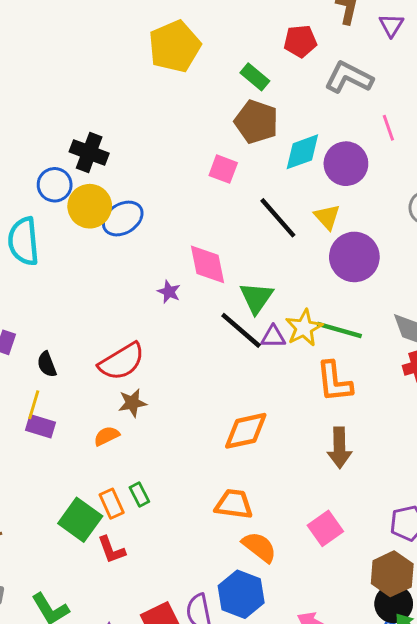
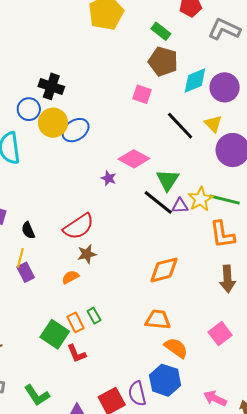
pink diamond: (208, 264) -> (134, 159), turned -48
purple rectangle: (40, 426) -> (26, 272), turned 48

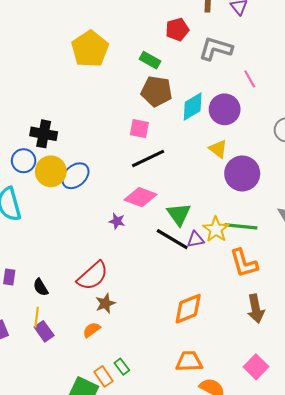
black line: (180, 126) -> (148, 159), moved, turned -64

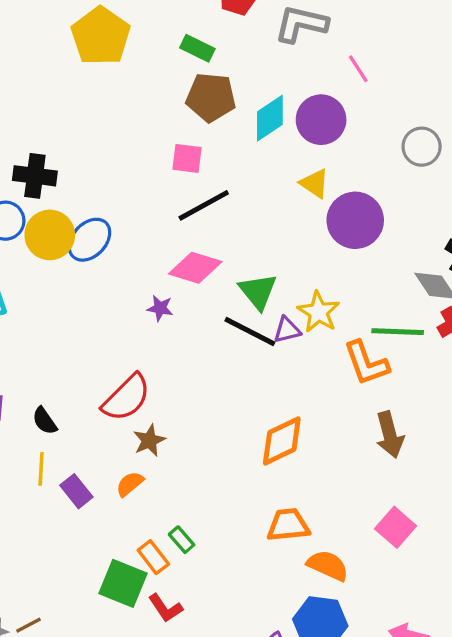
green line: (241, 226) -> (398, 332), moved
purple rectangle: (44, 331) -> (76, 491), moved

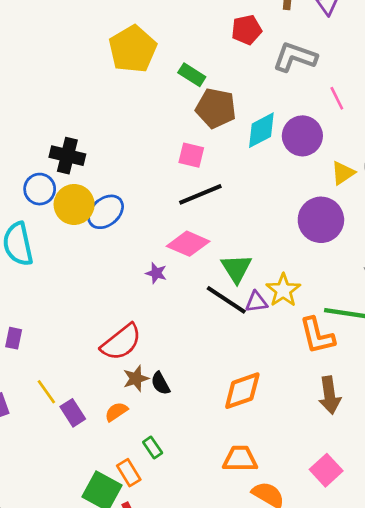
green rectangle: (197, 48) -> (192, 75), moved
yellow triangle: (314, 183) -> (343, 173), moved, turned 45
black semicircle: (45, 421) -> (160, 383), moved
yellow line: (41, 469) -> (46, 392), turned -45
green rectangle: (182, 540) -> (153, 447), moved

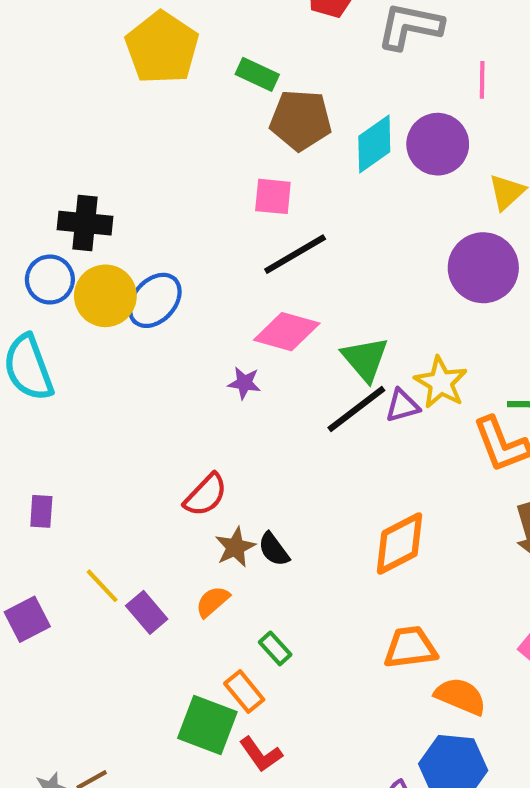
pink line: (337, 98) -> (482, 80), turned 35
black line: (226, 300) -> (356, 409), turned -63
red semicircle: (121, 342) -> (206, 495), size x0.7

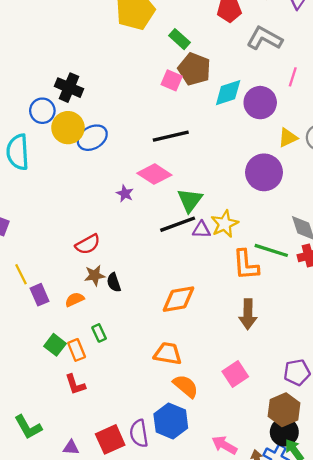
pink square: (273, 196) -> (172, 80), moved
green square: (207, 725) -> (55, 345), moved, size x0.7

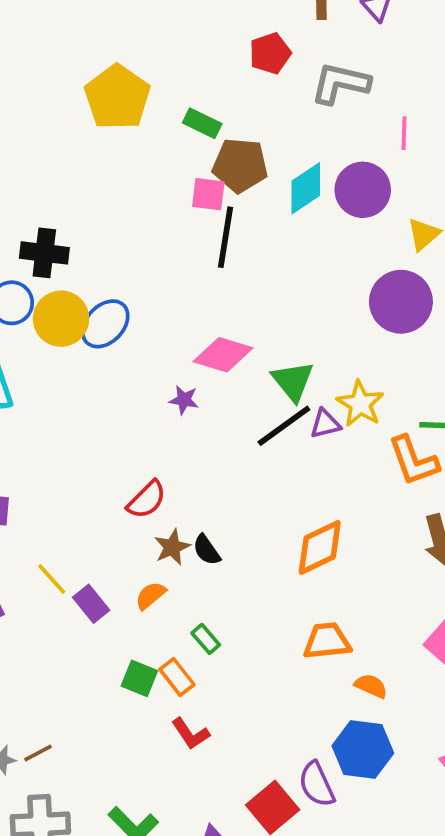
black line: (171, 136) -> (226, 237), moved, turned -52
orange semicircle: (186, 386) -> (371, 686), size x0.7

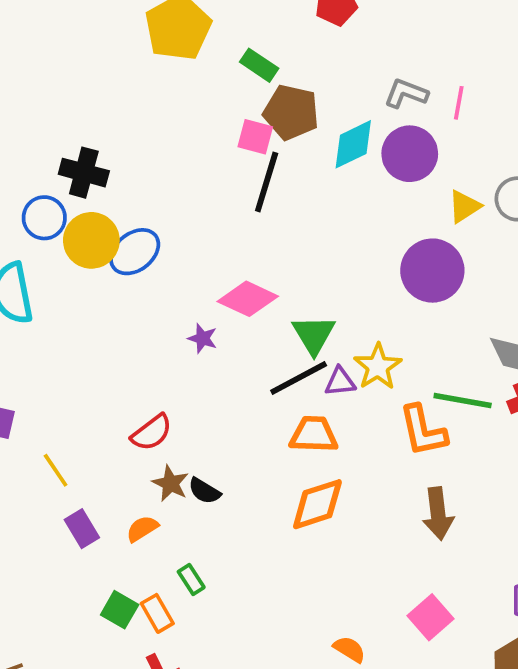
gray L-shape: (340, 83) -> (406, 93), moved, size x0.7
brown star: (172, 547) -> (170, 483), turned -30
black semicircle: (207, 550) -> (204, 491), turned -32
yellow line: (52, 579) -> (56, 470), moved
orange trapezoid: (327, 641) -> (314, 434), moved

